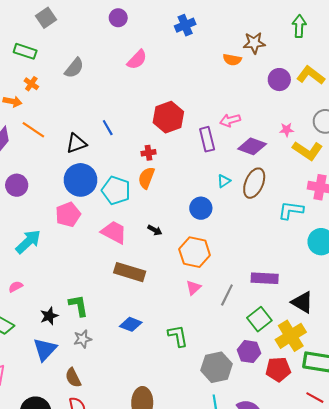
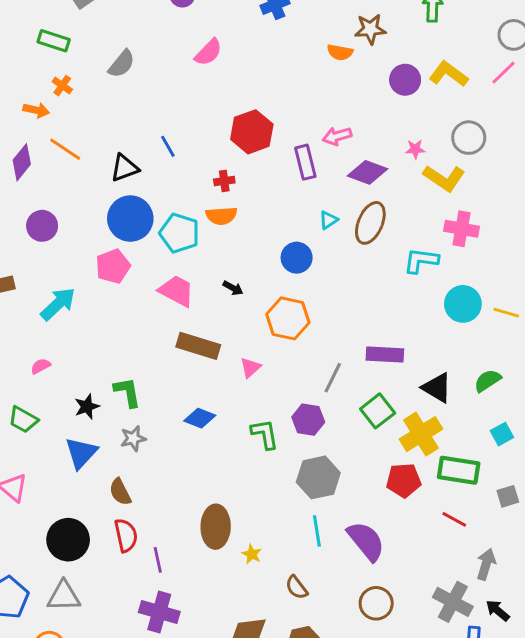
orange semicircle: (146, 178) -> (221, 216), turned -115
pink triangle: (193, 288) -> (250, 368), moved
purple hexagon: (249, 352) -> (308, 420), moved

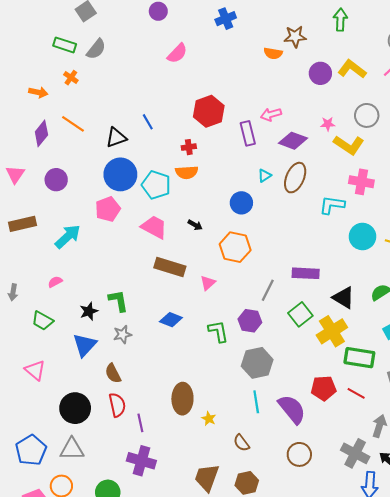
gray semicircle: (122, 64) -> (96, 49), moved
orange arrow: (36, 110) -> (38, 92), moved
red pentagon: (404, 480) -> (324, 388), moved

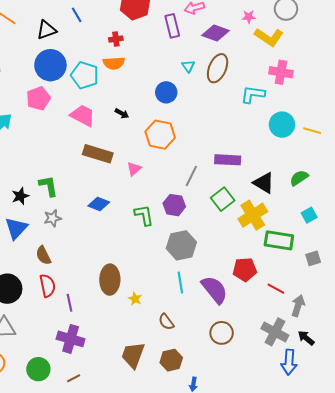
cyan triangle: (265, 175) -> (188, 66), turned -32
red line: (356, 393) -> (276, 289), moved

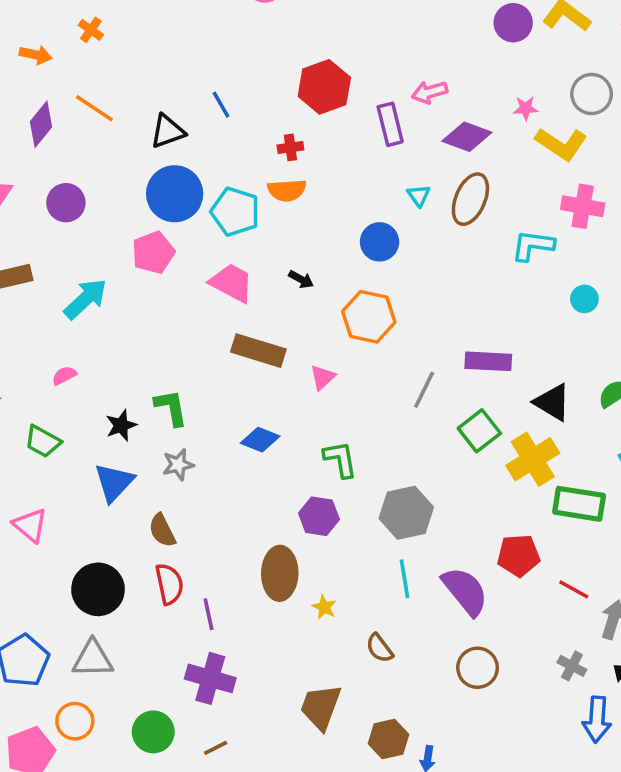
cyan circle: (282, 125) -> (584, 299), size x0.6
purple hexagon: (174, 205) -> (319, 516), moved
gray cross: (275, 332) -> (572, 666), size x0.6
brown hexagon: (171, 360) -> (388, 739), moved

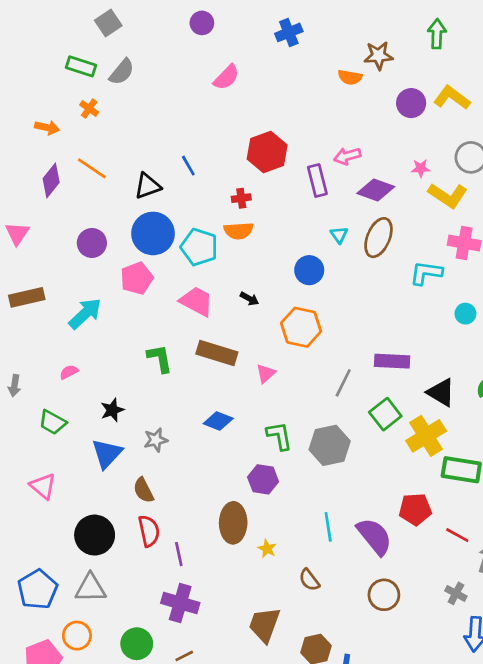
purple circle: (66, 203) -> (92, 243), moved
green L-shape: (171, 408) -> (160, 358), moved
gray hexagon: (406, 513) -> (330, 445), moved

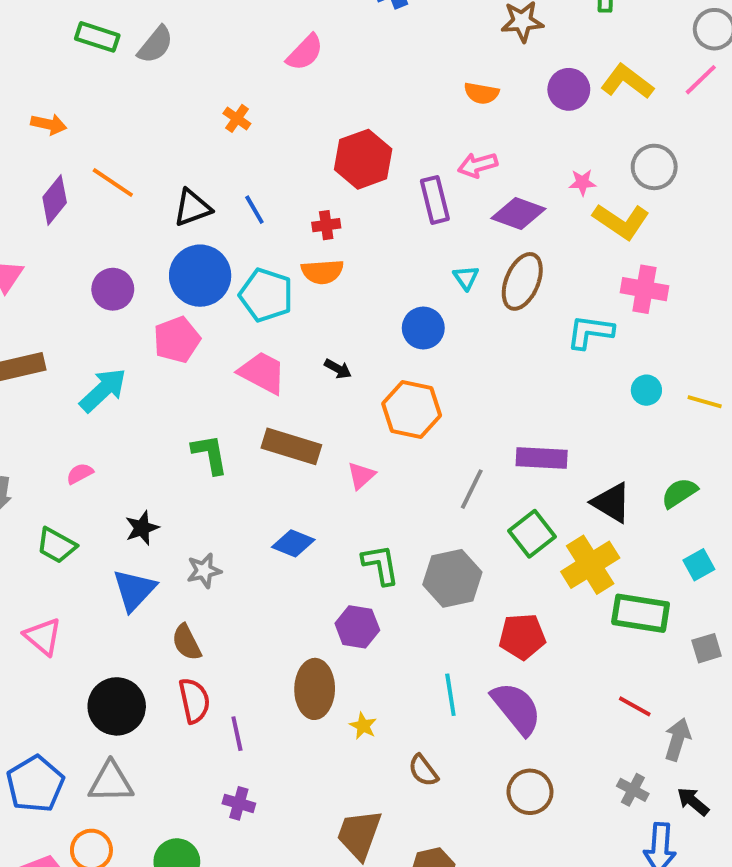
orange semicircle: (350, 77) -> (481, 93), moved
orange cross: (89, 109) -> (237, 118), moved
blue line: (188, 166) -> (254, 210), moved
red pentagon: (415, 509) -> (522, 637), moved
purple cross: (180, 603) -> (239, 803), size x0.6

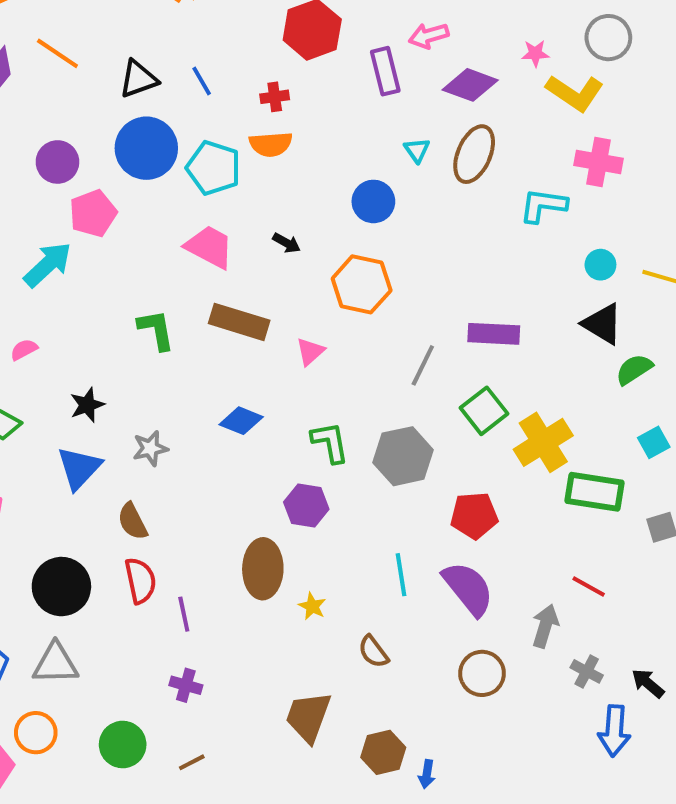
pink pentagon: (177, 340) -> (93, 213), moved
black triangle: (611, 503) -> (602, 324), moved
gray arrow: (677, 739) -> (545, 626), moved

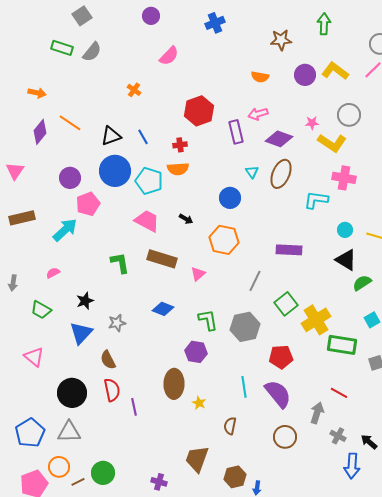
purple rectangle: (494, 334) -> (289, 250), moved
brown semicircle: (373, 652) -> (230, 426), turned 48
purple cross: (186, 685) -> (159, 482), moved
brown line: (192, 762) -> (78, 482), moved

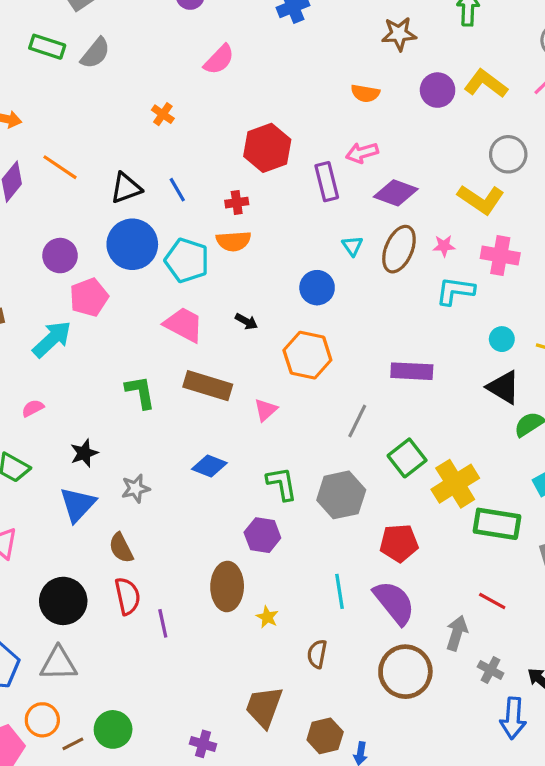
pink star: (312, 123) -> (444, 246), moved
brown circle: (285, 437) -> (405, 672), size x1.4

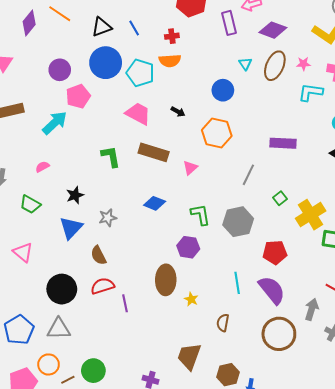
green square: (407, 458) -> (280, 198), size x0.6
red semicircle: (127, 596) -> (103, 286), turned -95

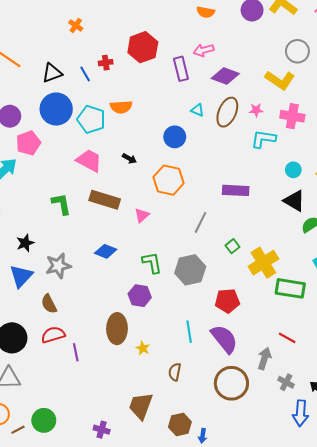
red cross: (172, 36) -> (106, 63), moved
cyan triangle: (245, 64) -> (197, 110), turned -32
gray star: (108, 218) -> (58, 266), size x1.4

